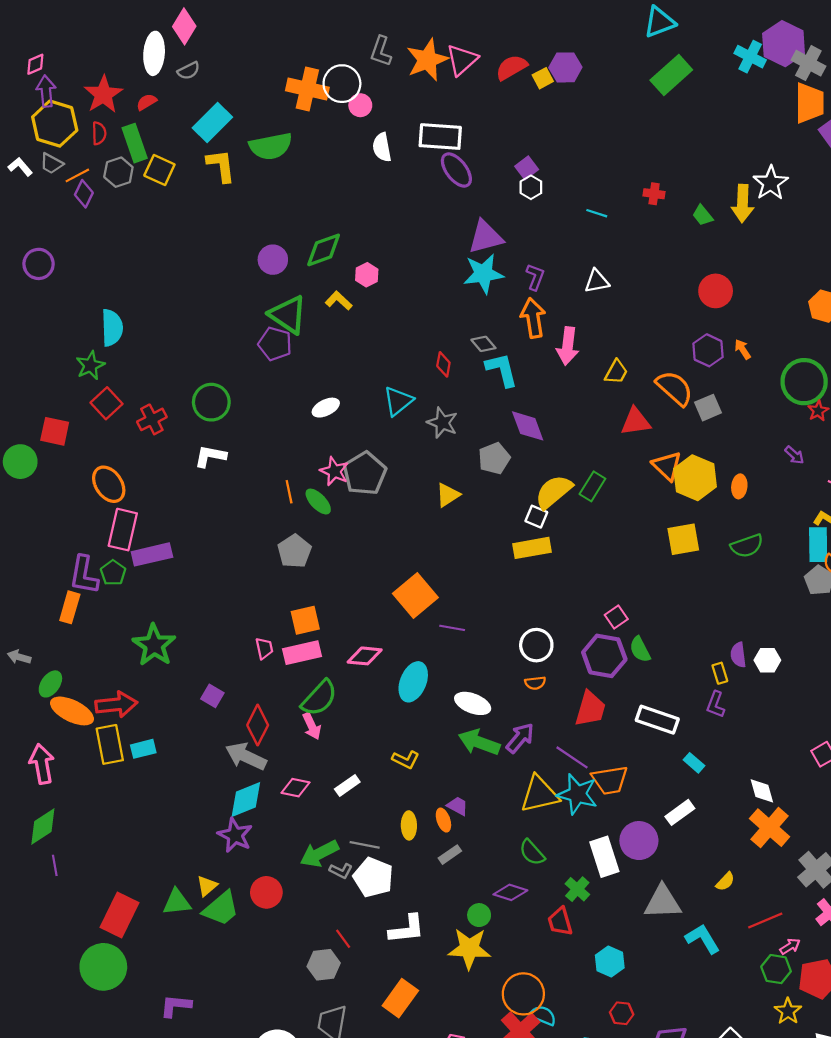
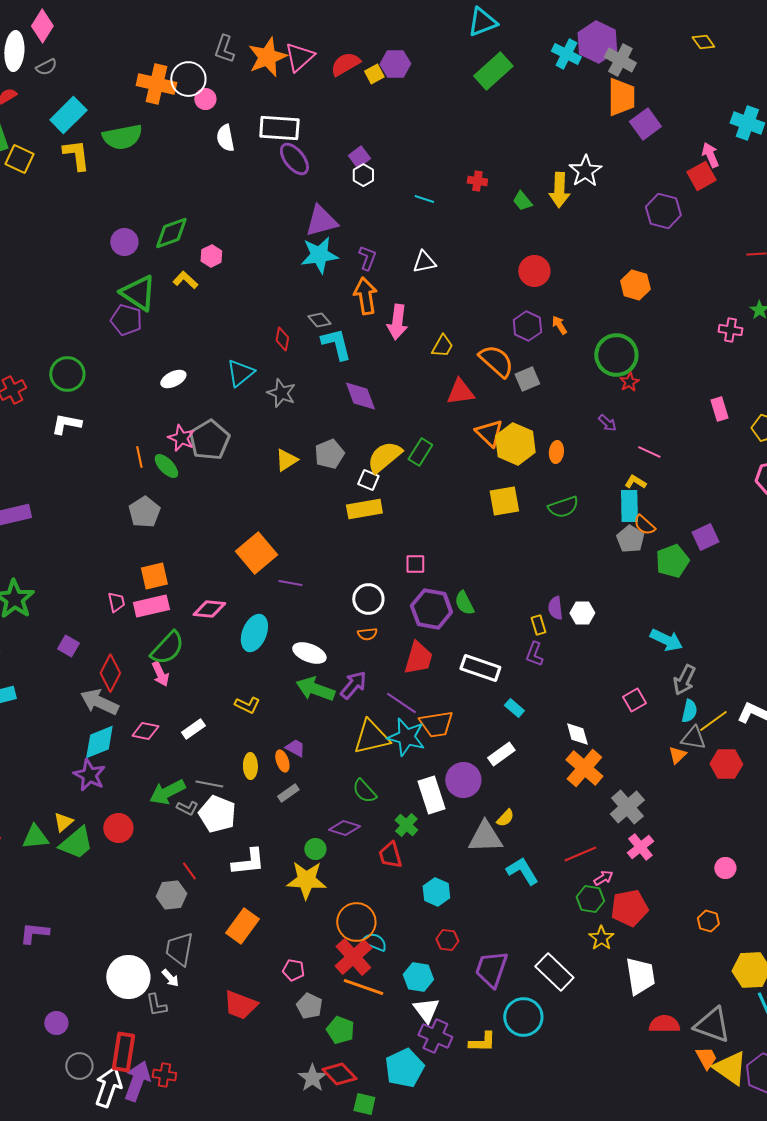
gray pentagon: (494, 458) -> (329, 454), moved
pink square: (616, 617) -> (415, 564), moved, turned 35
yellow semicircle: (725, 882) -> (505, 818), moved

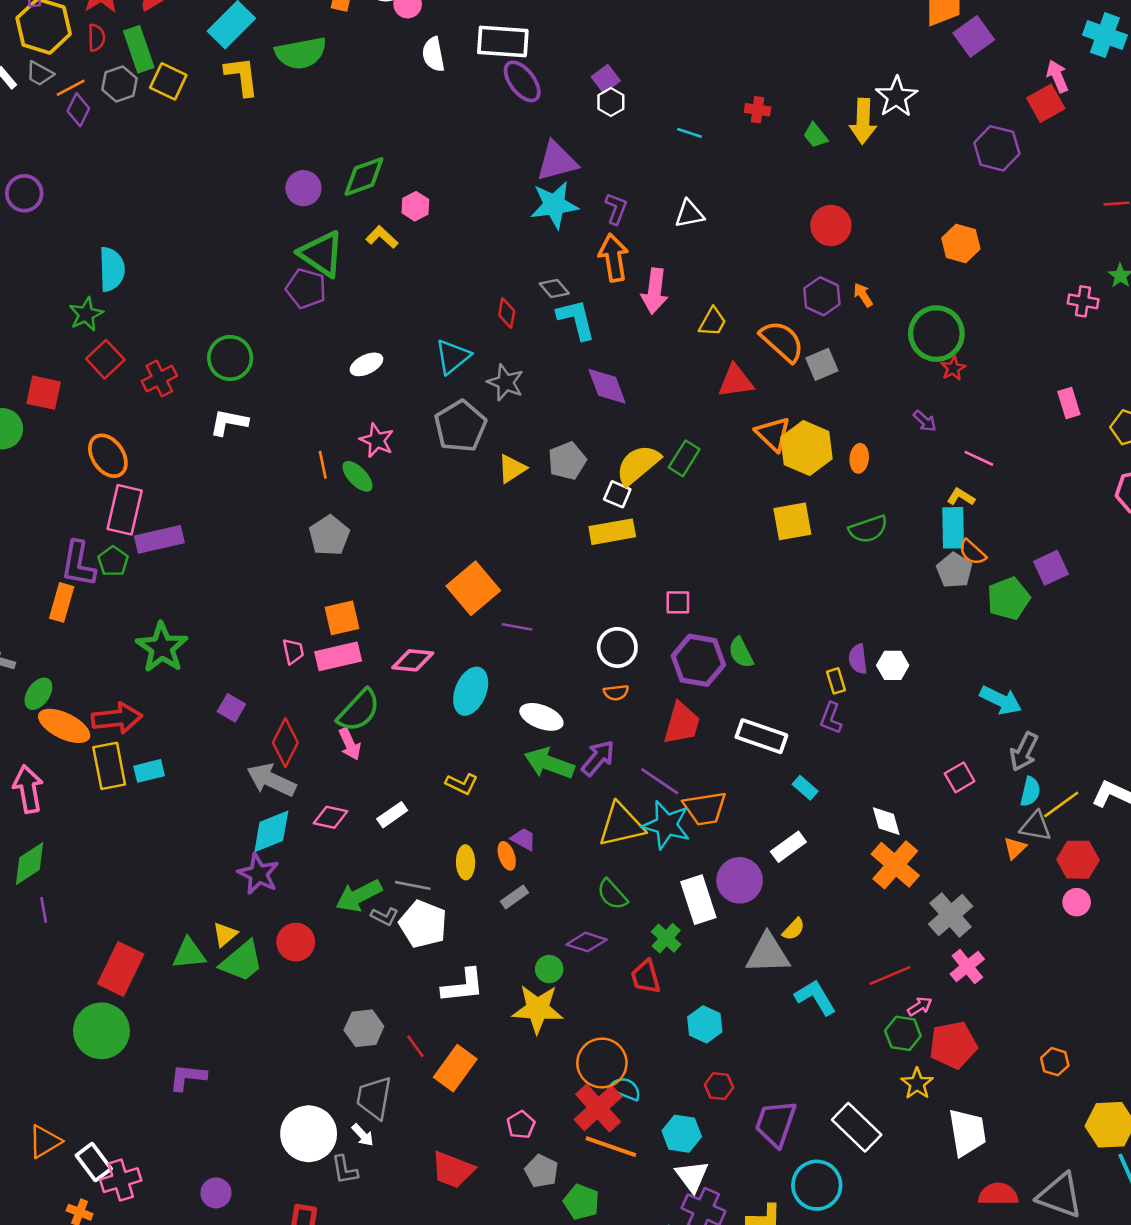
gray pentagon: (209, 440) -> (460, 426), moved
pink circle: (725, 868) -> (1077, 902), moved
red line: (189, 871) -> (415, 1046), moved
pink pentagon: (293, 970) -> (521, 1125), turned 30

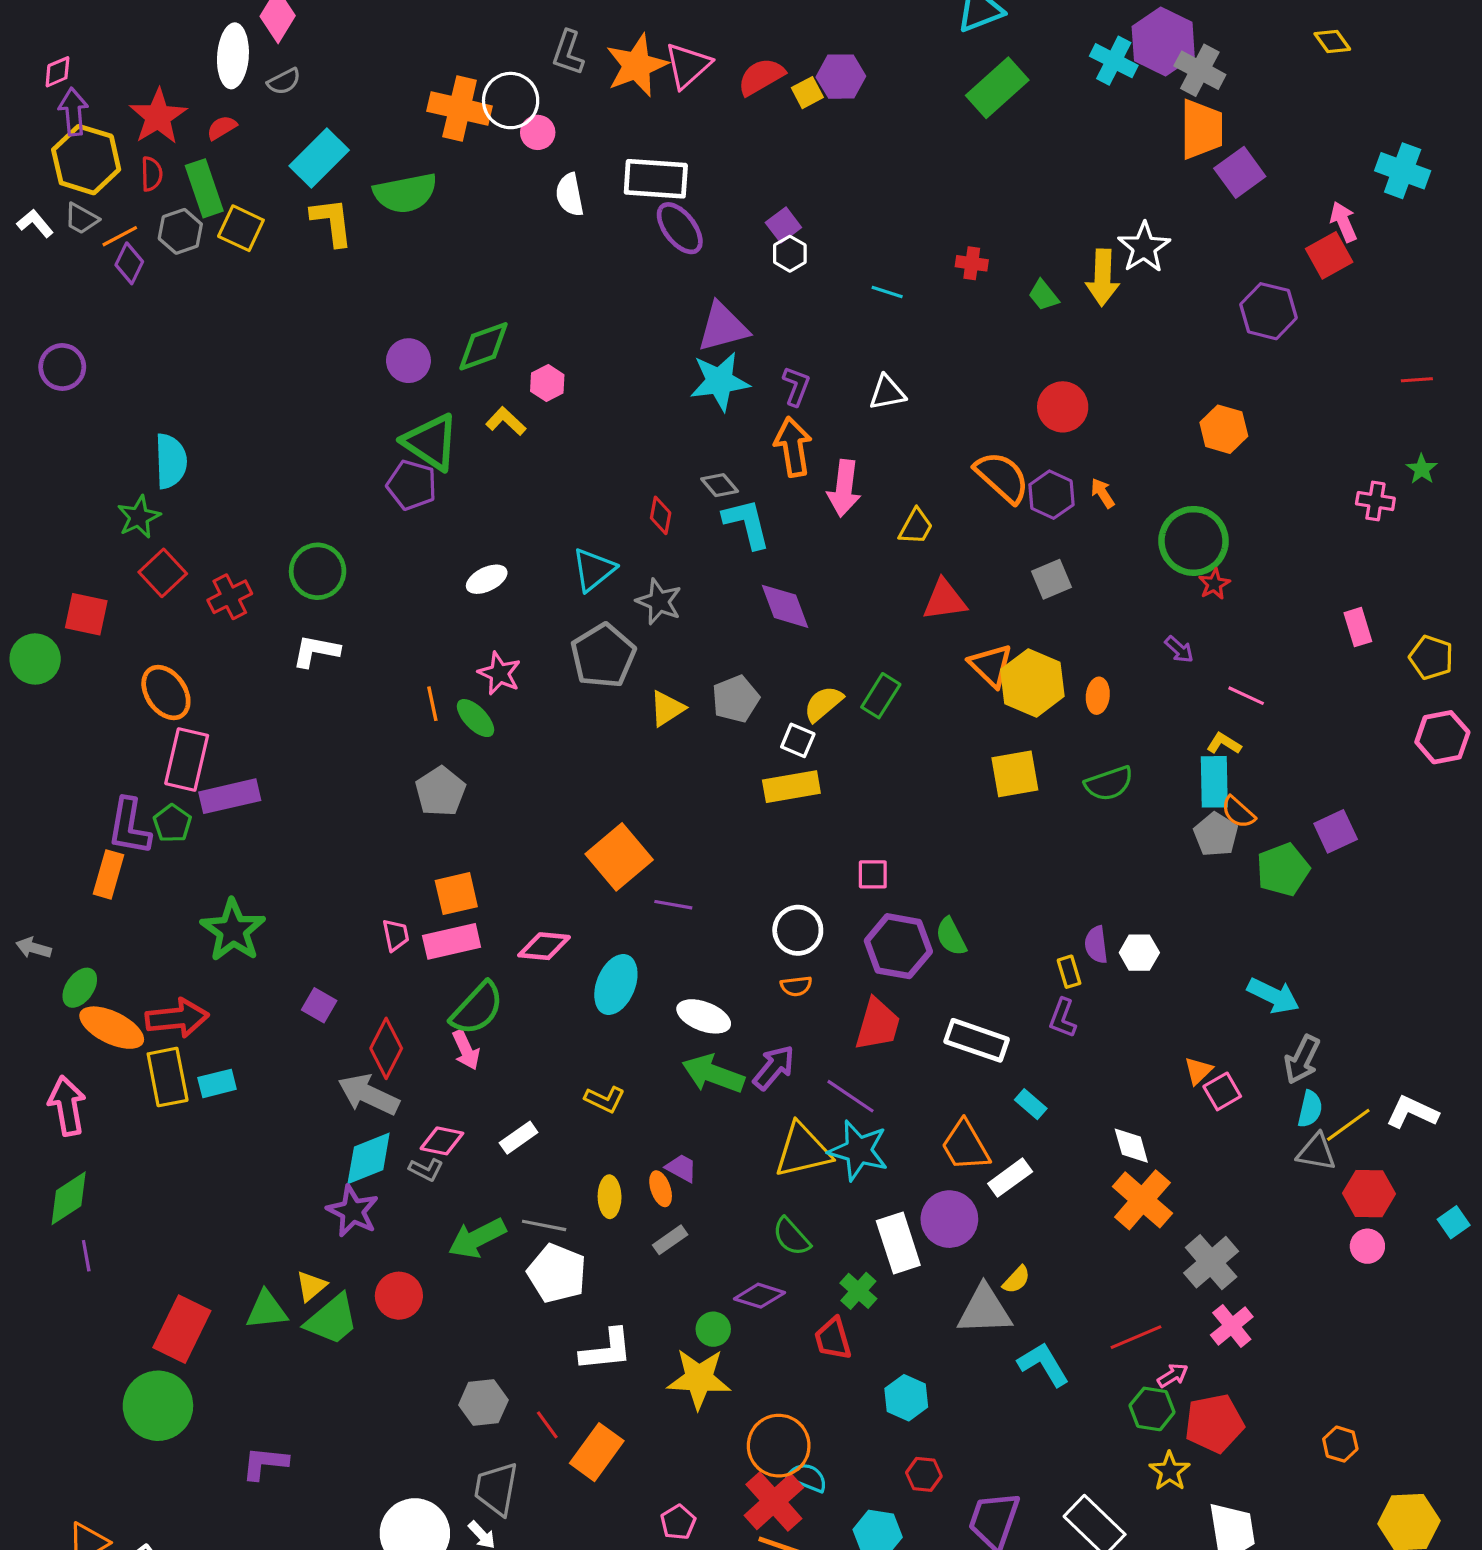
orange semicircle: (782, 341) -> (1002, 477), moved
yellow semicircle: (638, 465) -> (823, 704), size x0.7
orange trapezoid: (705, 808) -> (965, 1146), moved, turned 69
orange triangle: (1015, 848) -> (1198, 1071), moved
gray L-shape: (384, 916) -> (426, 1170), moved

